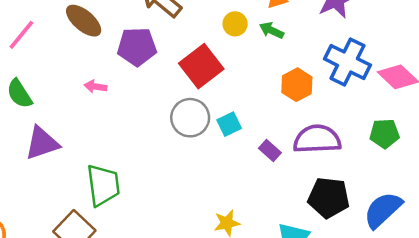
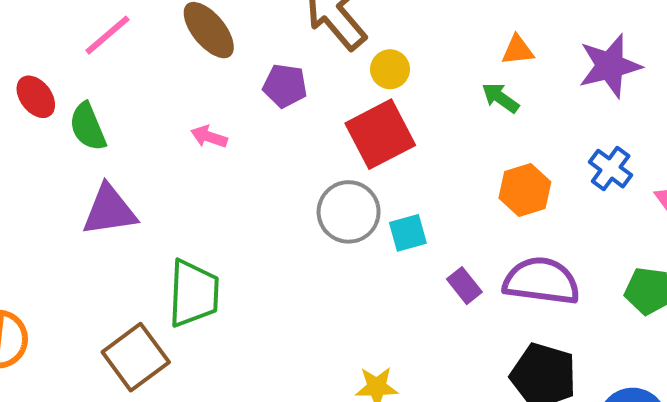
yellow circle: (235, 24) -> (390, 69), moved
purple pentagon: (137, 47) -> (285, 86), size x0.7
blue cross: (347, 62) -> (611, 169), size x0.6

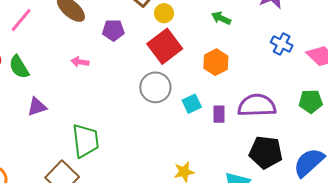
orange hexagon: (525, 190) -> (216, 62), moved
purple triangle: (109, 210) -> (37, 107), size x0.7
cyan square: (408, 233) -> (192, 104), moved
purple rectangle: (464, 286) -> (219, 114), turned 48

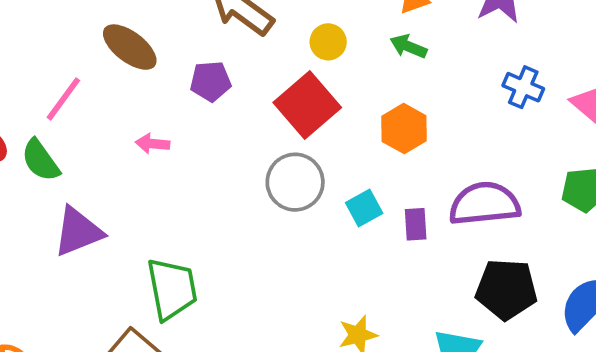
yellow circle: (164, 13) -> (328, 42), moved
pink line: (21, 20) -> (63, 99), moved
purple triangle: (37, 107) -> (78, 232), size x1.4

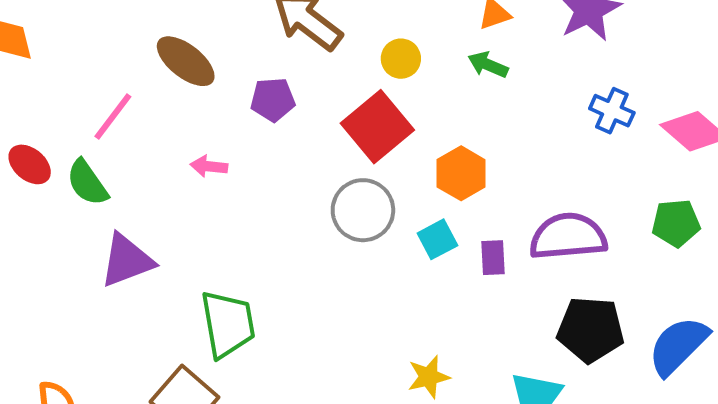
orange hexagon: (404, 129) -> (461, 173), moved

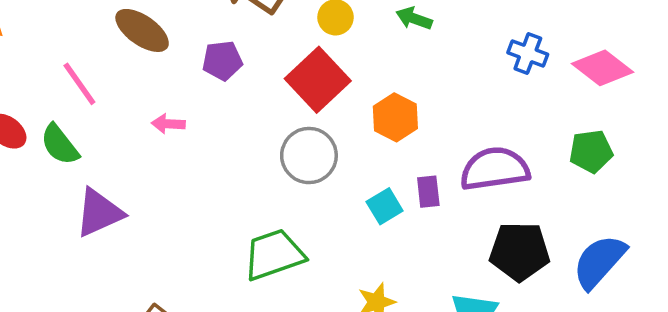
pink line: (113, 116) -> (79, 84), turned -69
cyan square: (437, 239) -> (385, 206), moved
green trapezoid: (228, 324) -> (274, 255), moved, turned -96

